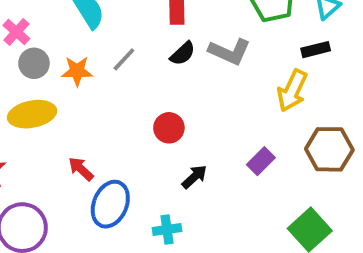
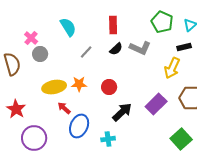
orange star: (77, 71) -> (79, 84), moved
yellow ellipse: (32, 114) -> (54, 87), moved
purple rectangle: (261, 161) -> (156, 104), size x1.5
black arrow: (194, 177) -> (122, 112), size x1.5

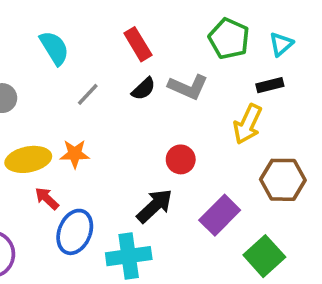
red rectangle: (113, 25) -> (138, 44), turned -30
red circle: (109, 87) -> (181, 159), moved
purple rectangle: (156, 104) -> (220, 215), moved
cyan cross: (108, 139) -> (129, 256), size x1.6

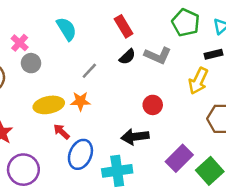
gray line: (88, 94) -> (89, 71), moved
black arrow: (155, 206) -> (135, 137), turned -144
purple rectangle: (220, 215) -> (179, 158), moved

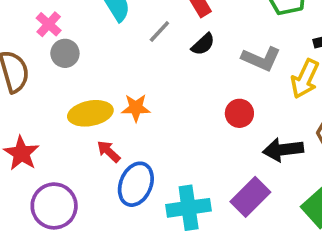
gray L-shape: (158, 55) -> (261, 59), moved
gray line: (89, 71) -> (159, 32), moved
black arrow: (135, 137) -> (283, 150), moved
purple rectangle: (179, 158) -> (250, 197), moved

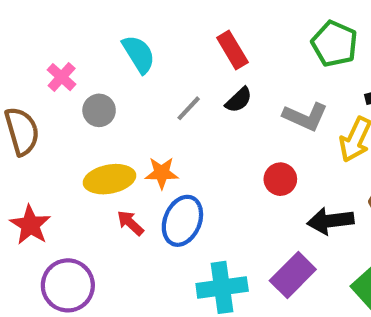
gray line: (159, 32) -> (189, 108), moved
gray circle: (65, 53) -> (99, 110), moved
blue ellipse: (136, 184) -> (182, 221), moved

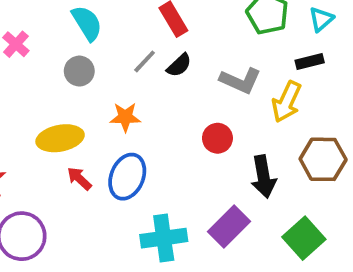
gray line: (189, 108) -> (145, 61), moved
gray circle: (99, 110) -> (79, 71), moved
orange star: (162, 173) -> (125, 117), moved
black arrow: (330, 221) -> (264, 177), turned -93

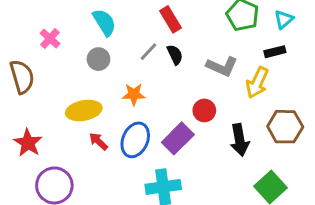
black semicircle: (179, 65) -> (175, 55), turned -72
purple rectangle: (229, 227) -> (178, 138), moved

